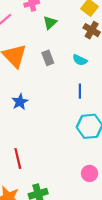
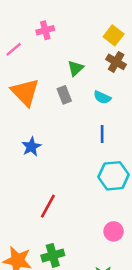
green triangle: (50, 23) -> (76, 68), moved
red line: (18, 158) -> (48, 206), moved, turned 42

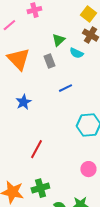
cyan semicircle: (102, 97) -> (76, 53), moved
blue line: (102, 134) -> (65, 88), moved, turned 64

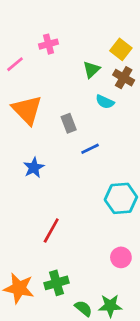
green triangle: (58, 40) -> (91, 70), moved
gray rectangle: (49, 61) -> (69, 123), moved

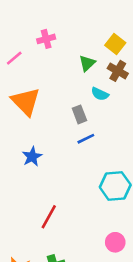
gray rectangle: (69, 123) -> (79, 114), moved

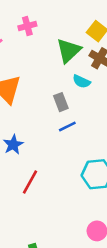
green triangle: (87, 63) -> (69, 50), size x1.5
red line: (49, 217) -> (30, 182), moved

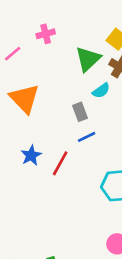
cyan semicircle: (81, 81) -> (101, 91), turned -60
red line: (30, 182) -> (60, 163), moved

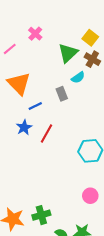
pink cross: (46, 34) -> (35, 34), turned -32
blue line: (87, 137) -> (35, 106), moved

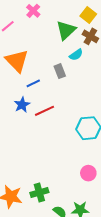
red line: (46, 134) -> (44, 111), turned 36

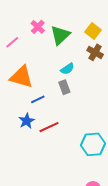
green triangle: (66, 30) -> (60, 35), moved
cyan semicircle: (76, 55) -> (67, 69), moved
orange triangle: (17, 61) -> (21, 77), turned -30

